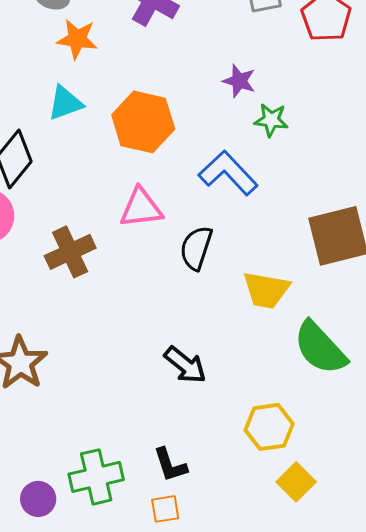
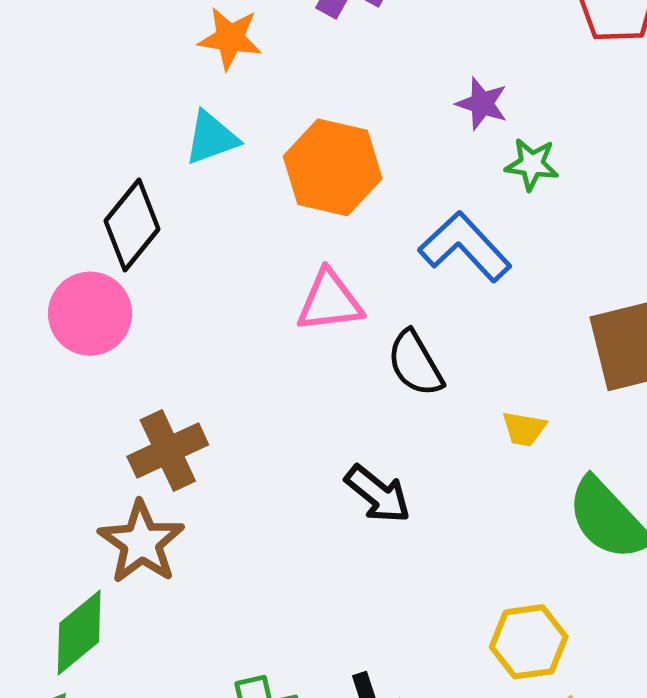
black semicircle: (196, 248) -> (415, 363), turned -48
brown cross: (70, 252) -> (168, 451), moved
yellow trapezoid: (266, 290) -> (524, 429), size x0.6
black arrow: (185, 365) -> (378, 494), moved

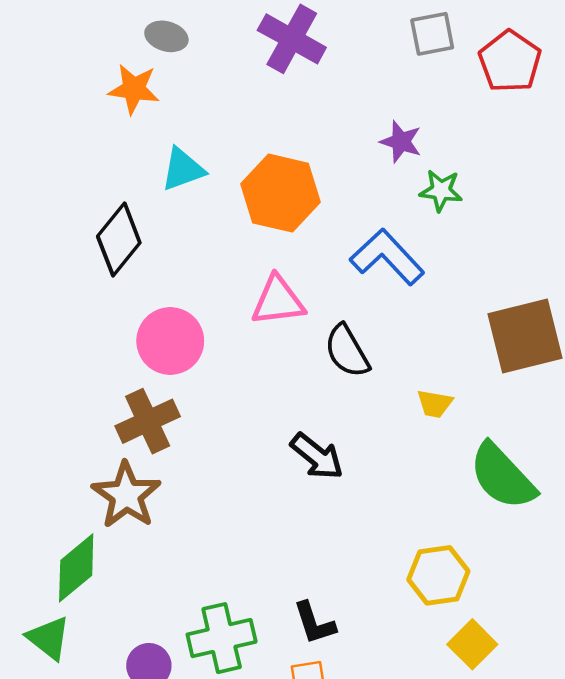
orange star: (230, 38) -> (134, 89), moved
pink circle: (90, 314) -> (170, 341), moved

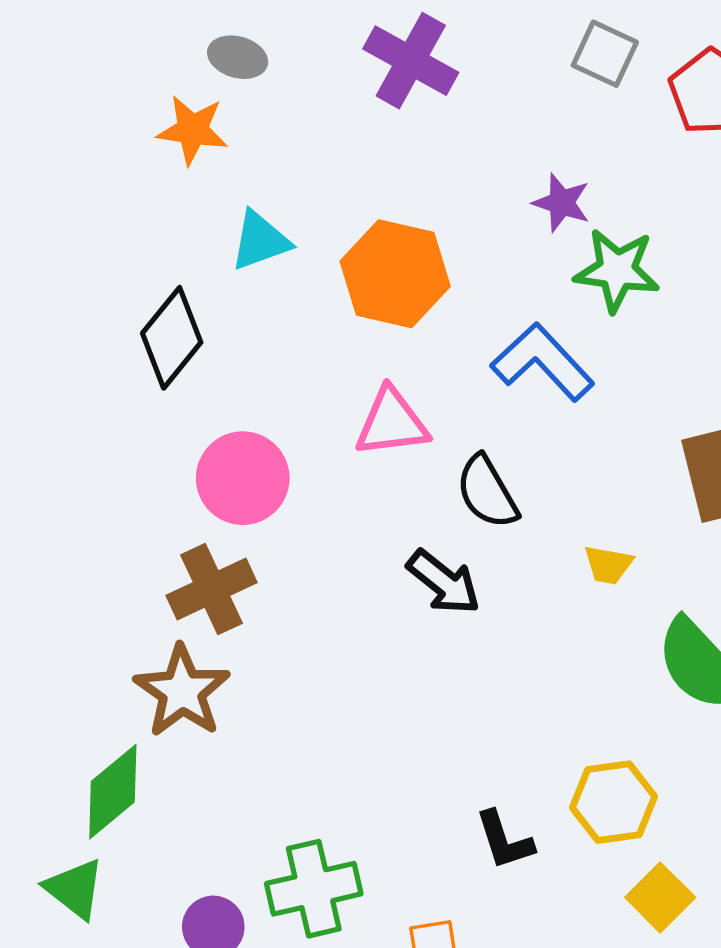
gray square: (432, 34) -> (605, 54), turned 36
green star: (441, 191) -> (617, 270), size x1.4
black arrow: (317, 456) -> (444, 582), moved
black L-shape: (314, 623) -> (504, 840), moved

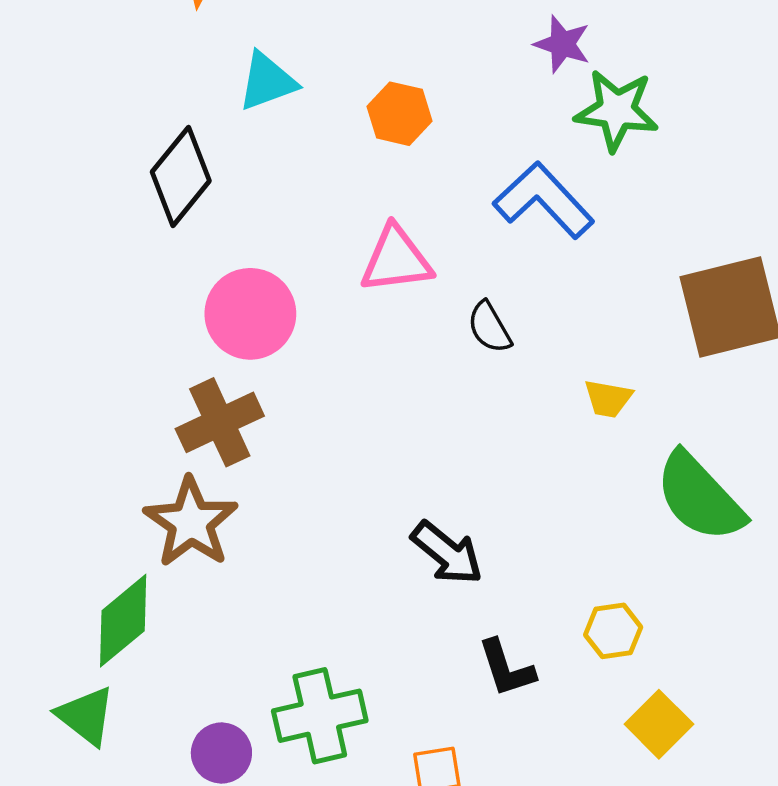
orange hexagon: (395, 274) -> (400, 114), size x0.6
black semicircle: (487, 492) -> (489, 327), size x0.7
black arrow: (444, 582) -> (447, 553), moved
yellow hexagon: (613, 802) -> (613, 631), size x0.7

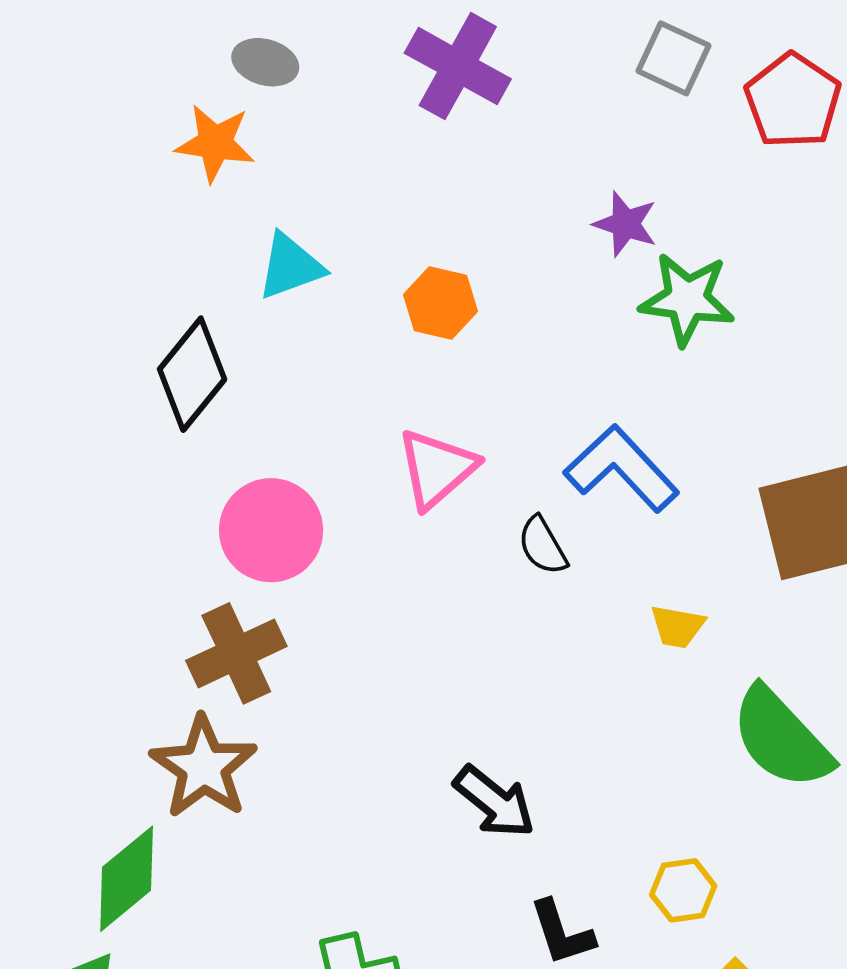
blue L-shape: (544, 200) -> (622, 469), moved
pink triangle: (396, 260) -> (437, 469), turned -34

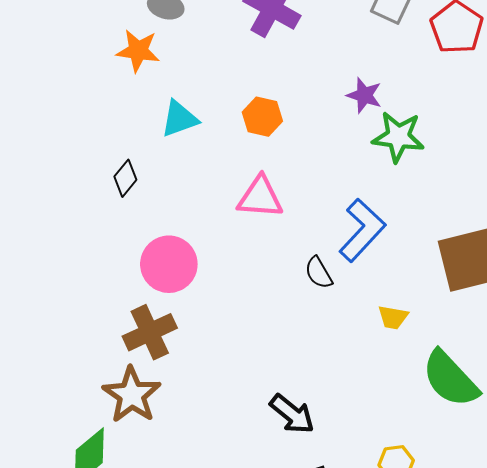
orange hexagon: (441, 303) -> (262, 117), moved
black diamond: (192, 374) -> (125, 178), size x0.6
pink triangle: (437, 469) -> (260, 197), moved, turned 45
blue L-shape: (622, 469) -> (362, 230), turned 86

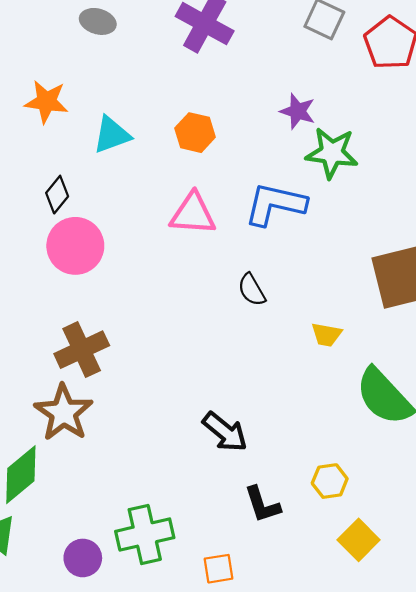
orange star: (138, 51) -> (46, 102), moved
blue L-shape: (362, 230) -> (275, 204), moved, turned -120
pink circle: (169, 264) -> (75, 246), moved

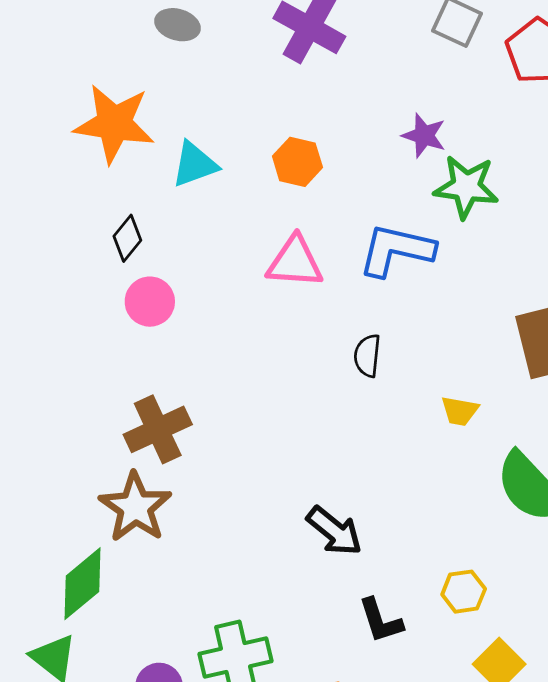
orange star: (46, 102) -> (114, 124), size x1.5
pink circle: (75, 246) -> (150, 302), size x0.7
black semicircle: (252, 290) -> (367, 356), turned 36

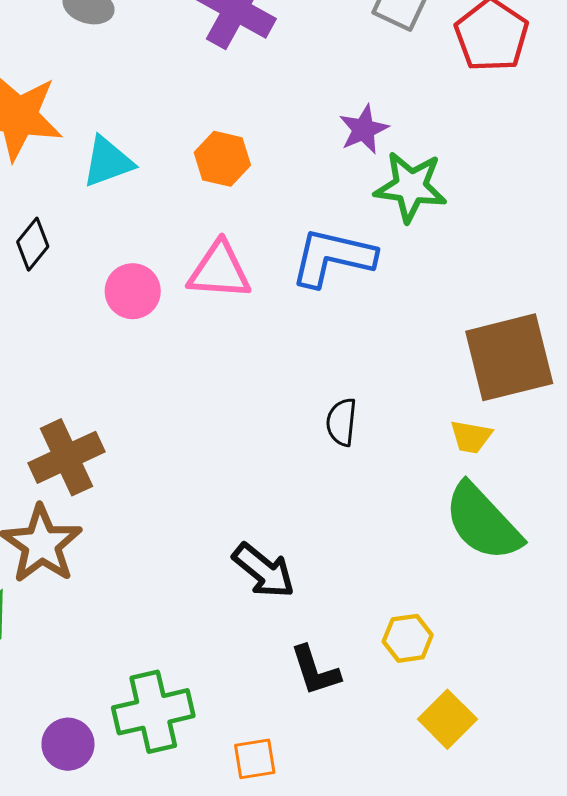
purple star: (424, 135) -> (364, 129), turned 30
pink circle: (150, 302) -> (133, 291), moved
black semicircle: (367, 356) -> (342, 422), moved
yellow trapezoid: (460, 411) -> (471, 437), moved

